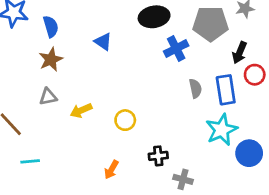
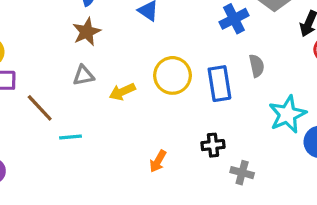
blue rectangle: (226, 90) -> (219, 84), moved
yellow circle: (125, 120) -> (172, 75), moved, size x1.5
cyan line: (30, 161) -> (70, 137), moved

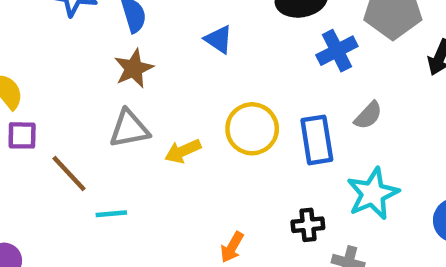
gray semicircle: (257, 66) -> (368, 115), turned 55
gray triangle: (83, 75) -> (129, 129), size x1.4
cyan star: (287, 114) -> (373, 194), moved

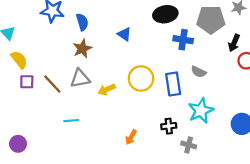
blue cross: (337, 51) -> (183, 40), turned 36
gray semicircle: (368, 115) -> (199, 72), turned 72
brown line: (69, 173) -> (52, 84), moved

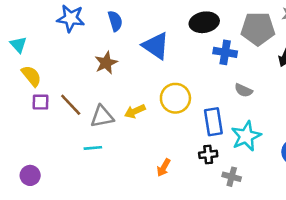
blue semicircle: (82, 22) -> (115, 21), moved
blue triangle: (124, 34) -> (156, 46), size x1.6
gray triangle: (80, 78) -> (102, 117), moved
blue rectangle: (173, 84) -> (213, 122), moved

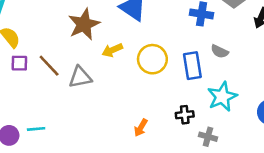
brown star: (106, 63) -> (84, 24), size x1.4
yellow arrow: (135, 111) -> (112, 50), moved
blue rectangle: (213, 122) -> (192, 66), moved
cyan line: (93, 148) -> (36, 129), moved

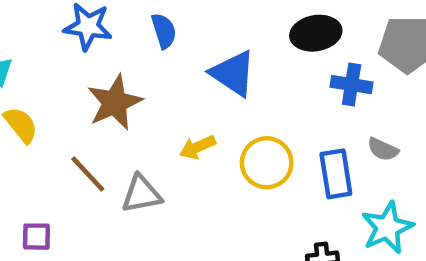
brown star: (84, 24) -> (115, 102), moved
purple square: (19, 63) -> (36, 237), moved

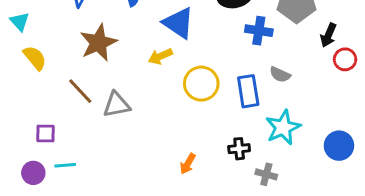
yellow arrow: (197, 147) -> (160, 56), moved

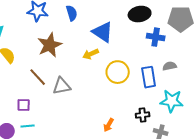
gray semicircle: (280, 75) -> (170, 66), turned 144
cyan star: (283, 127) -> (172, 101), turned 30
purple square: (45, 134) -> (24, 105), moved

